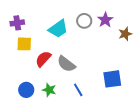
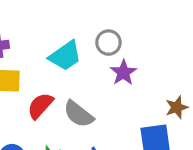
purple star: (105, 20) -> (123, 72), moved
brown star: (125, 34) -> (177, 107), moved

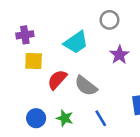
gray circle: (108, 43) -> (109, 20), moved

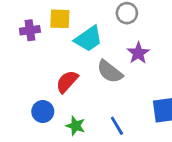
yellow square: (34, 61) -> (60, 19), moved
gray semicircle: (86, 86) -> (110, 72), moved
blue circle: (36, 118) -> (43, 112), moved

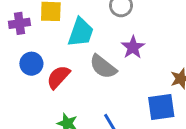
cyan trapezoid: (88, 39) -> (81, 32), turned -36
blue circle: (43, 112) -> (31, 64), moved

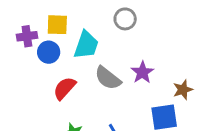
purple star: (133, 47) -> (142, 72), moved
blue circle: (31, 64) -> (49, 52), moved

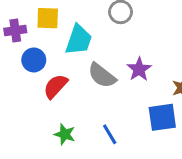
blue circle: (49, 52) -> (34, 60), moved

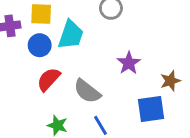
blue circle: (34, 60) -> (40, 45), moved
gray semicircle: (102, 75) -> (87, 91), moved

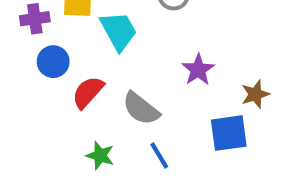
cyan trapezoid: (71, 35) -> (118, 31), turned -48
blue circle: (40, 45) -> (53, 62), moved

